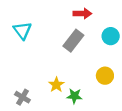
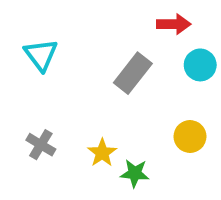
red arrow: (82, 14) -> (174, 24), moved
gray cross: (22, 97) -> (41, 145), moved

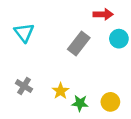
yellow circle: (190, 136) -> (110, 102), moved

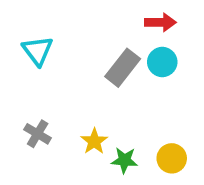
cyan circle: (119, 39) -> (162, 62), moved

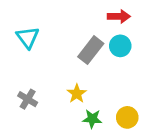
yellow star: (94, 141) -> (77, 94), moved

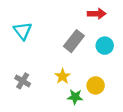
cyan circle: (120, 46) -> (105, 46), moved
yellow circle: (127, 117) -> (96, 85), moved

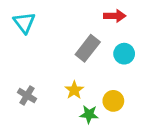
cyan triangle: (23, 31) -> (24, 23), moved

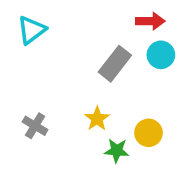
cyan triangle: (24, 23) -> (32, 30), turned 30
cyan circle: (124, 54) -> (161, 55), moved

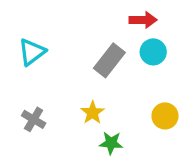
cyan triangle: (32, 30) -> (32, 52), moved
yellow circle: (149, 133) -> (165, 116), moved

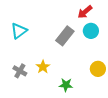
red arrow: (143, 20) -> (85, 12), turned 140
yellow star: (93, 113) -> (43, 67), moved

